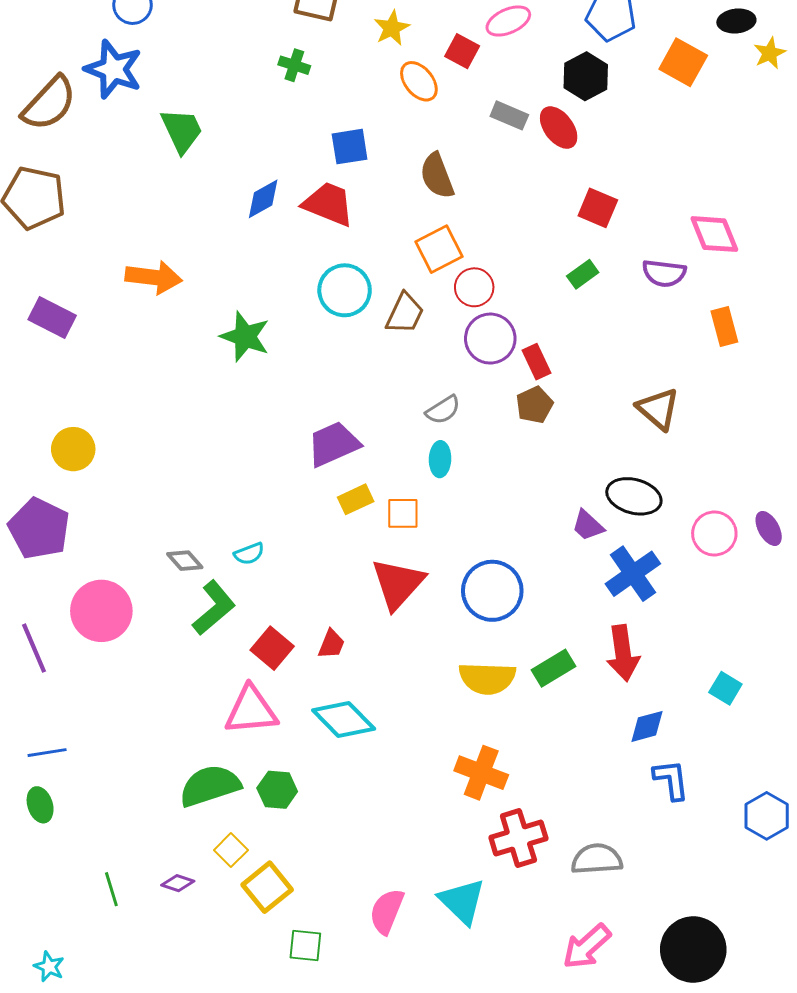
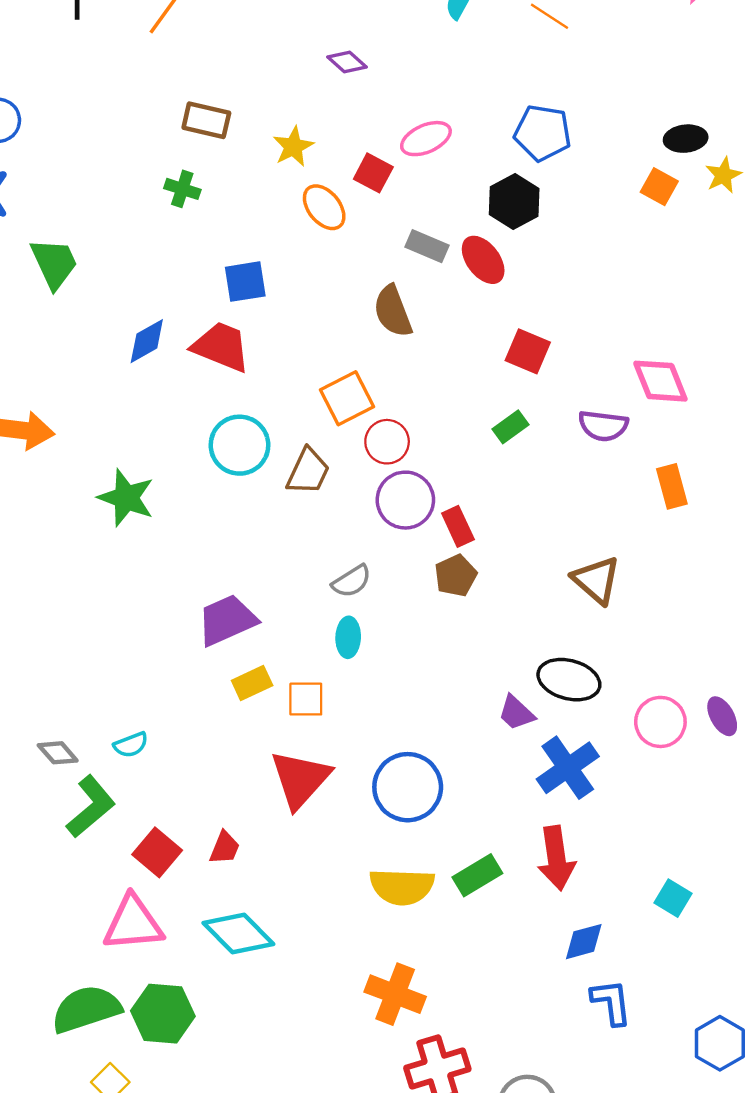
orange square: (683, 62) -> (659, 187), moved, size x0.7
brown semicircle: (437, 176) -> (393, 311), moved
green hexagon: (277, 790) -> (163, 1014), size x1.4

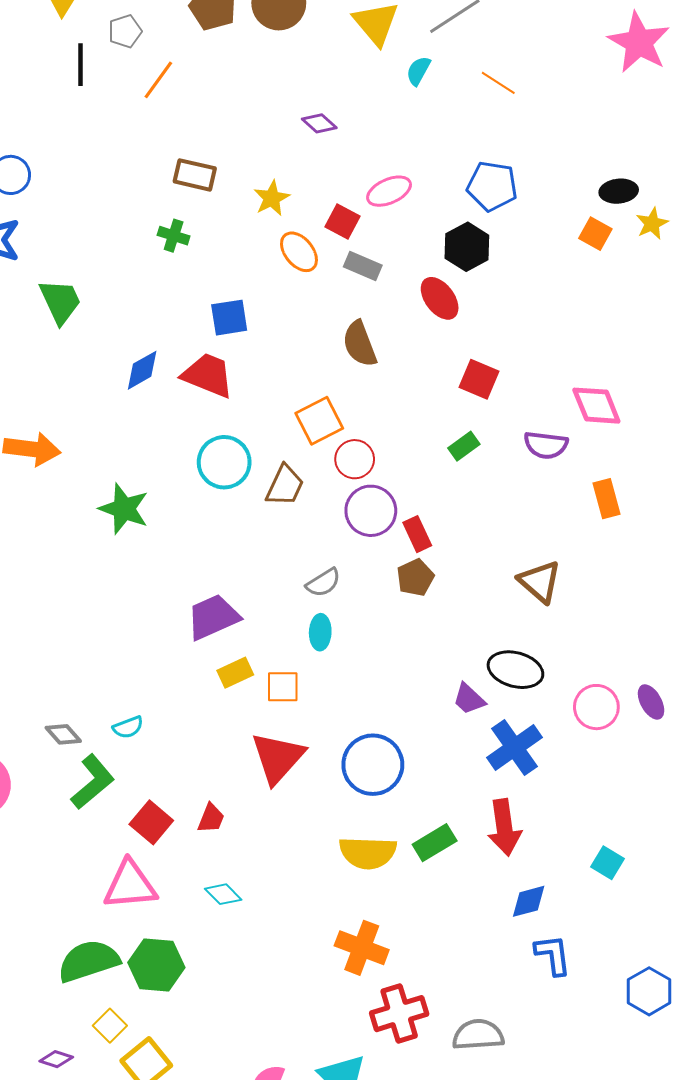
gray rectangle: (427, 246) -> (363, 266), moved
cyan diamond: (238, 934) -> (223, 894), size x0.6

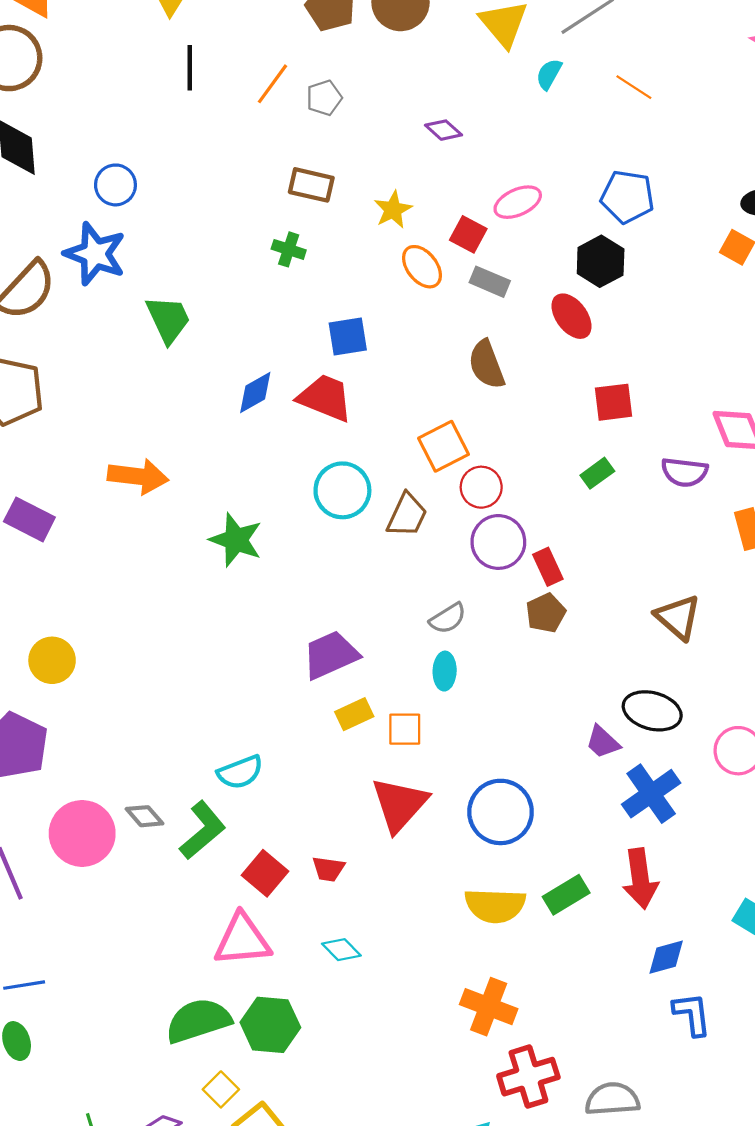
gray pentagon: (125, 31) -> (324, 98), moved
red square: (479, 379) -> (613, 402), turned -30
cyan semicircle: (128, 727) -> (240, 772), size x1.4
gray diamond: (63, 734) -> (145, 816), moved
red trapezoid: (211, 818) -> (328, 869), turned 76

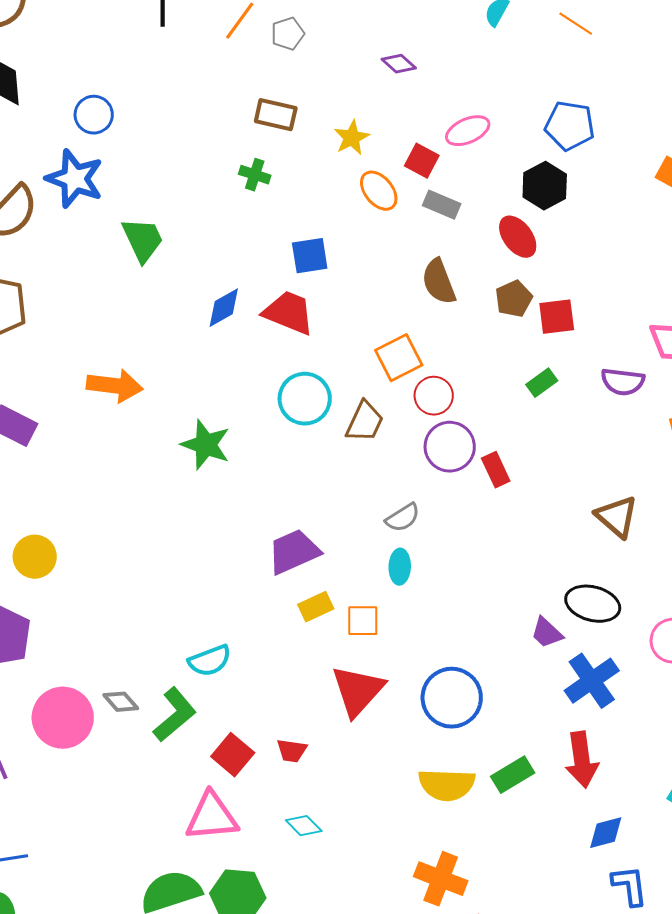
brown pentagon: (546, 613) -> (514, 299), moved

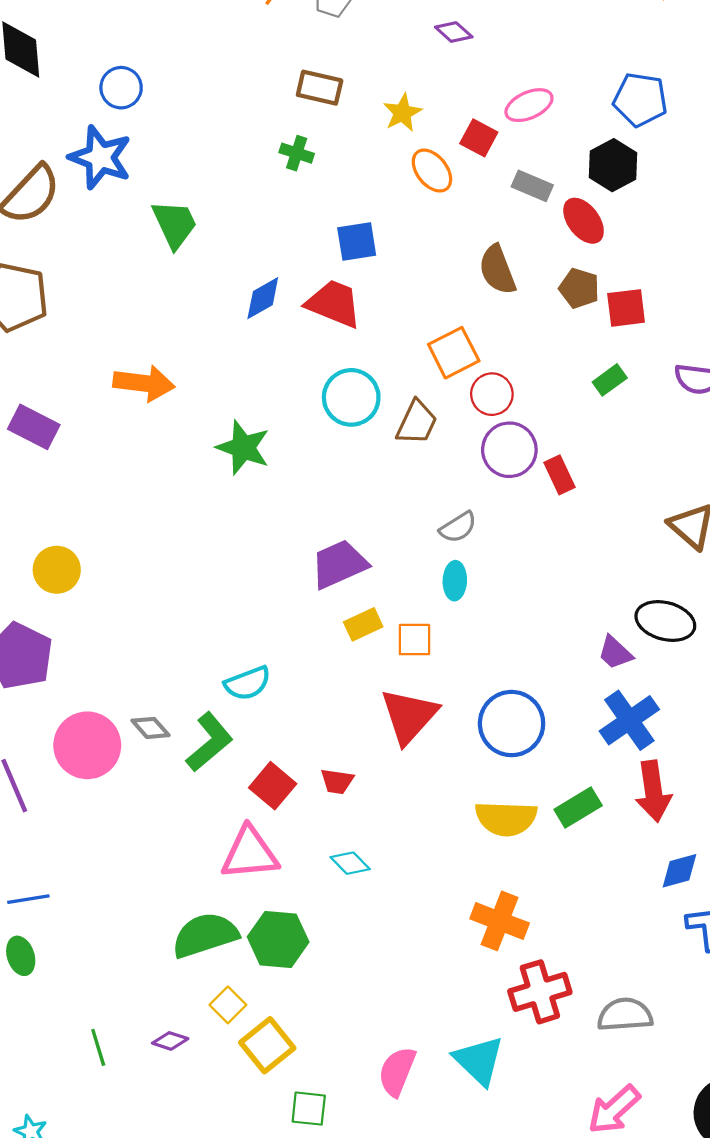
gray rectangle: (442, 205) -> (532, 186), moved
brown pentagon: (514, 299) -> (579, 288), turned -30
blue cross: (592, 681) -> (629, 720), moved

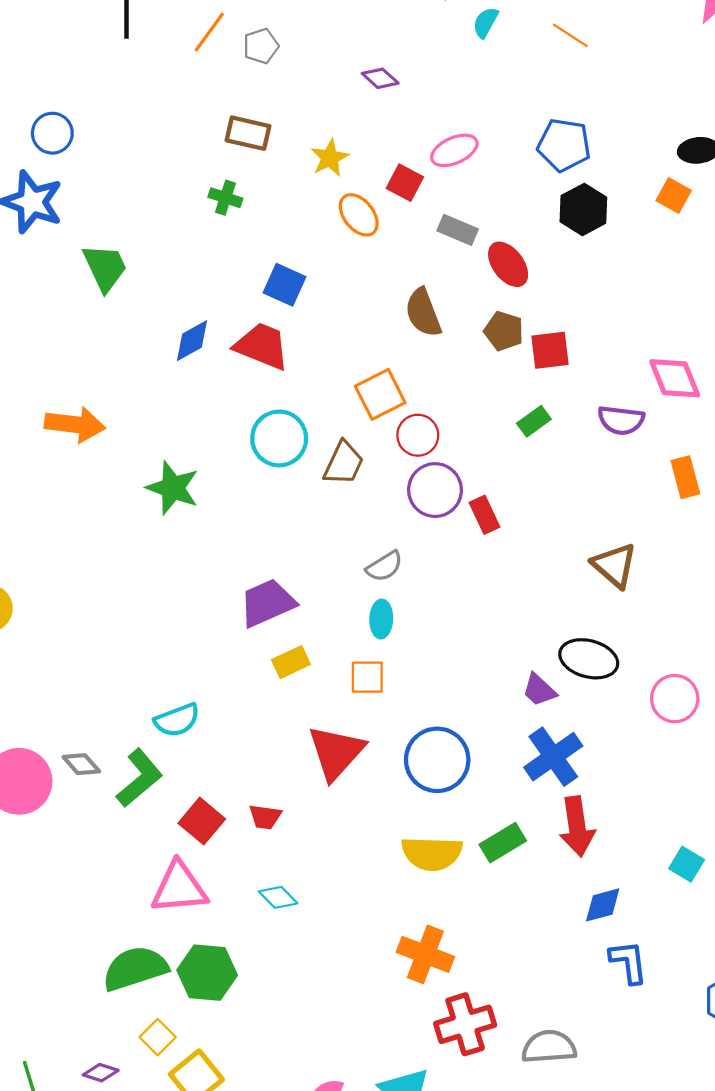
black hexagon: (613, 165) -> (583, 209), moved
blue square: (357, 241) -> (285, 285), turned 33
orange square: (414, 640) -> (367, 677), moved

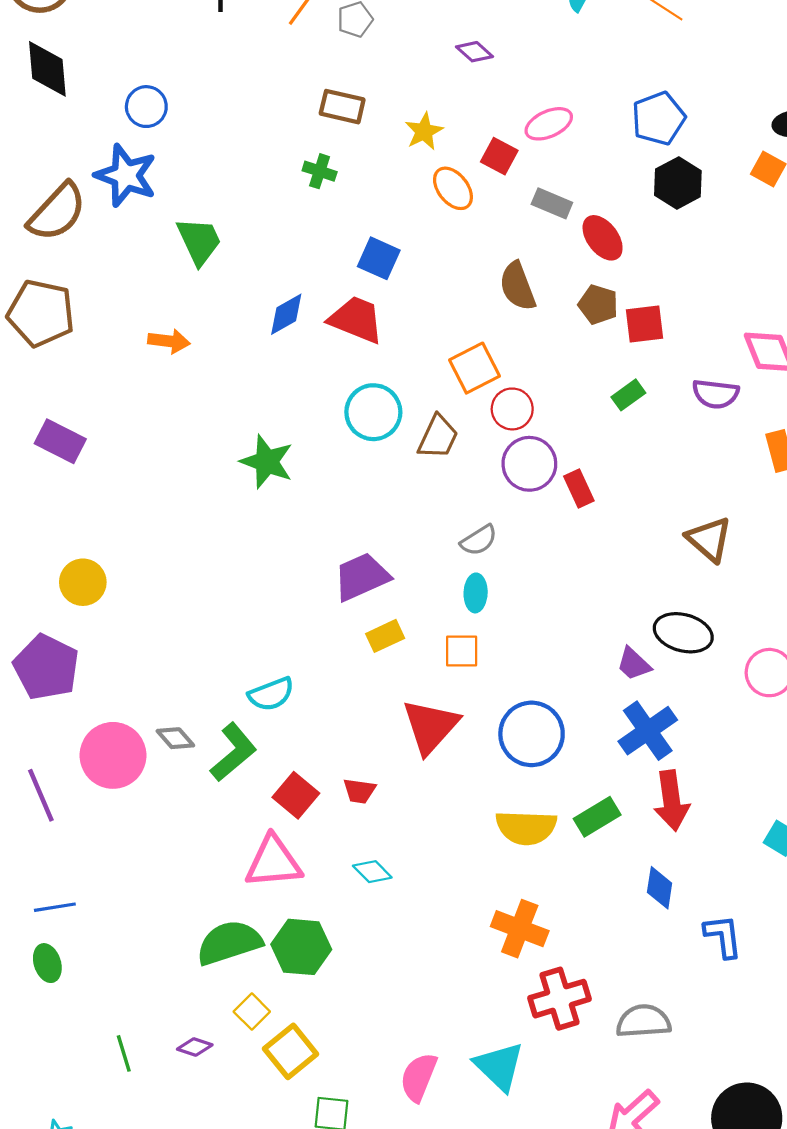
blue pentagon: (564, 145) -> (659, 118), turned -30
orange arrow: (75, 424) -> (169, 341), moved, size x0.7
blue diamond: (603, 905) -> (660, 888), moved, turned -66

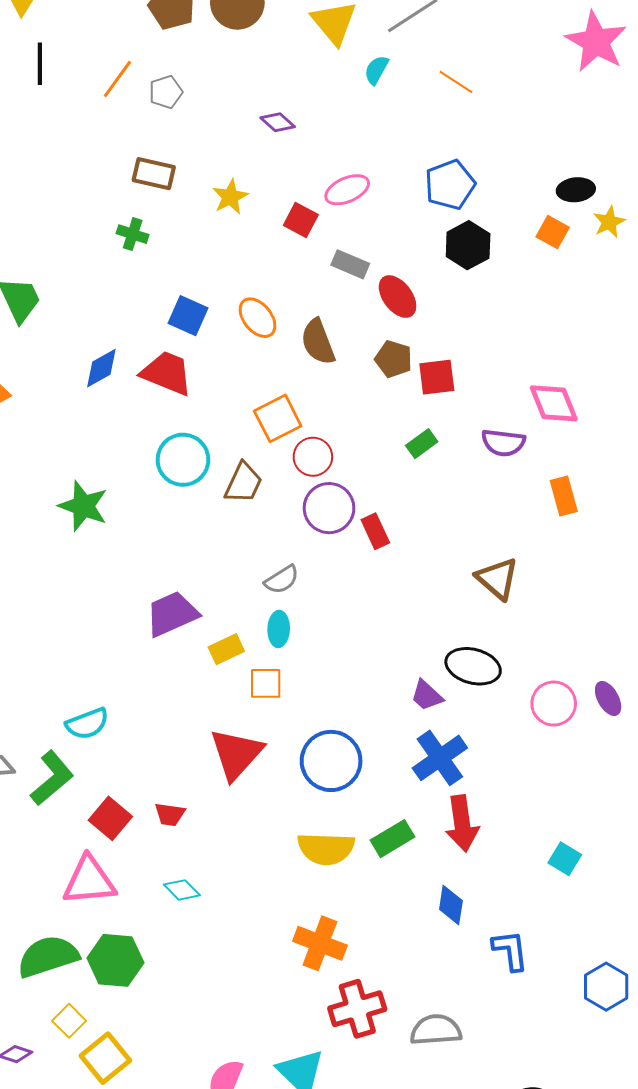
orange ellipse: (453, 188) -> (257, 318), moved
yellow rectangle: (385, 636) -> (226, 649), moved

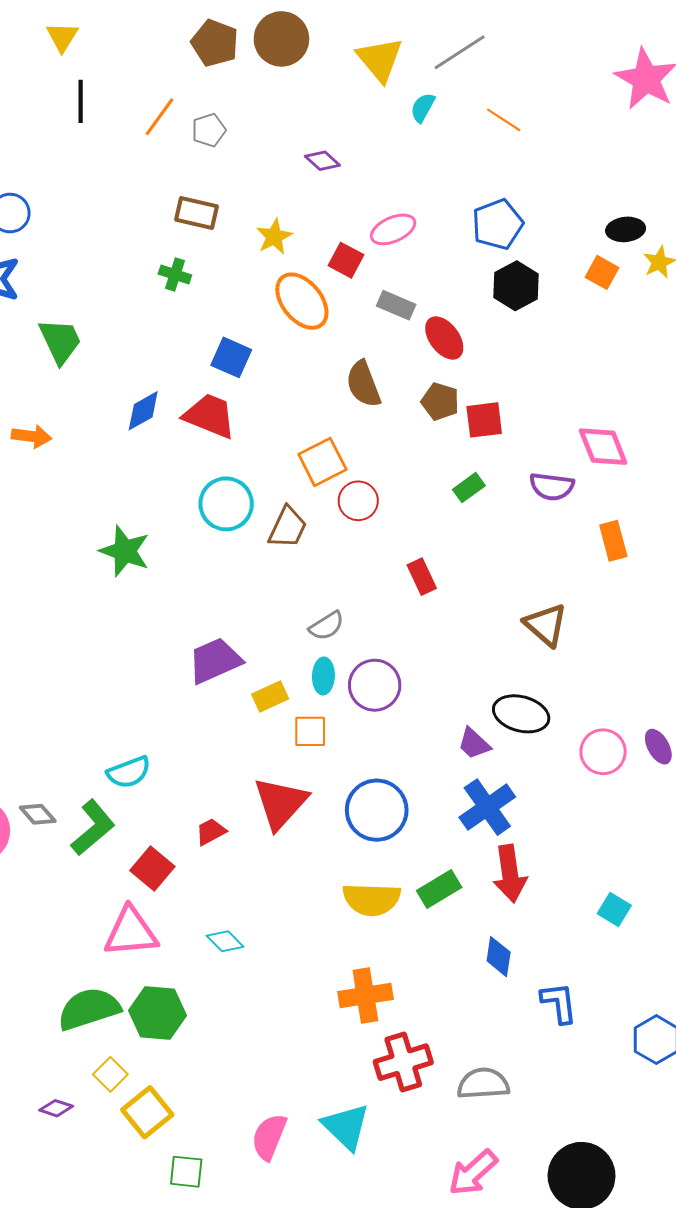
orange ellipse: (257, 318) -> (302, 301), moved, size x1.4
purple circle: (329, 508) -> (375, 685), moved
red trapezoid: (170, 814) -> (211, 832), moved, turned 144
orange cross: (320, 943) -> (365, 996), turned -30

